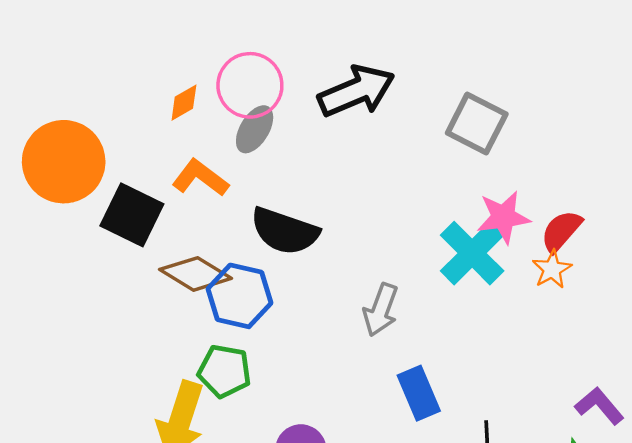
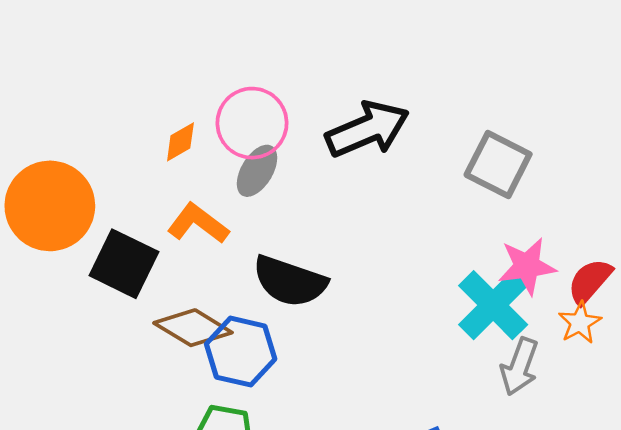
gray arrow: (381, 310) -> (519, 367), moved

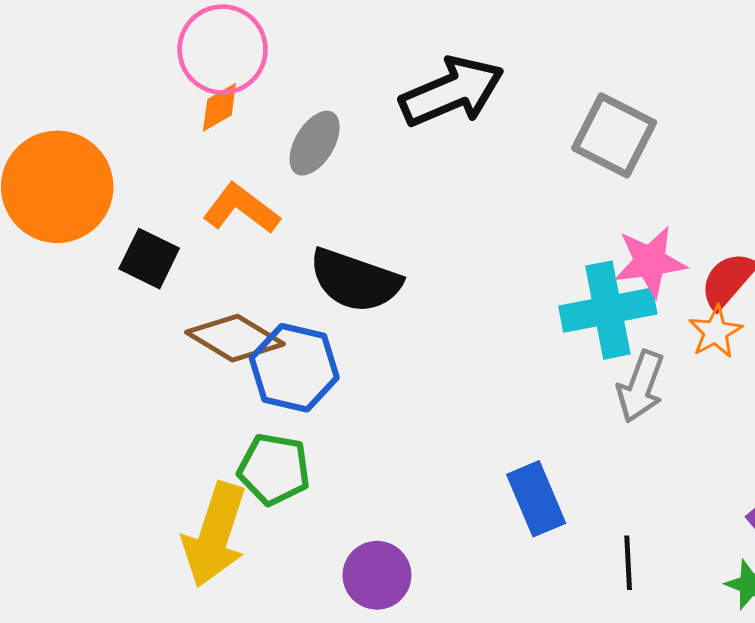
pink circle: (252, 123) -> (223, 50), moved
black square: (124, 264) -> (149, 259), size x0.7
cyan cross: (493, 305) -> (608, 310), turned 34

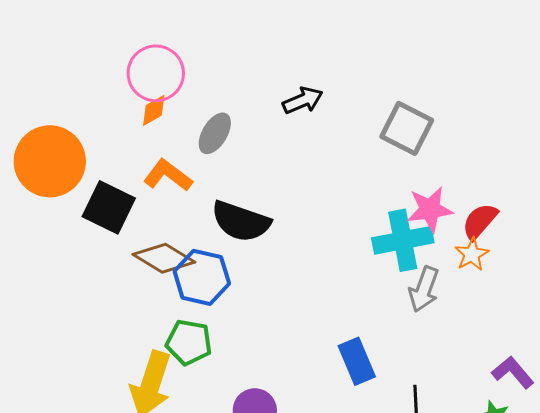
black arrow: (452, 92) -> (303, 100), size x0.6
black square: (149, 259) -> (109, 207), size x1.4

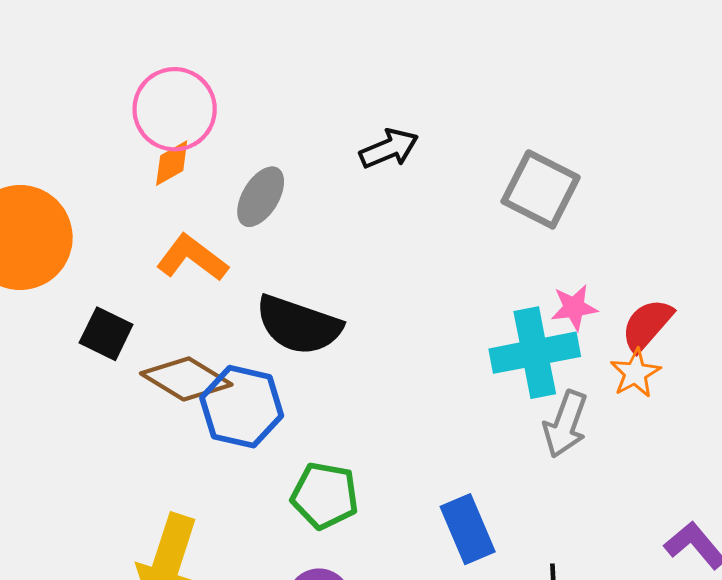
black square: (109, 207) -> (106, 334), moved, size x0.7
pink star: (430, 209) -> (574, 307), size x0.7
green pentagon: (189, 342) -> (325, 496), moved

